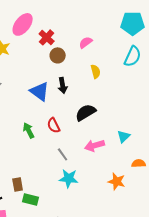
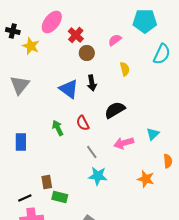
cyan pentagon: (133, 23) -> (145, 21), moved
orange semicircle: (139, 163) -> (168, 161), turned 88

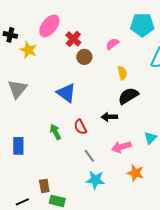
black arrow: (92, 83) -> (109, 117), moved, turned 98
black semicircle: (115, 110) -> (128, 96), moved
orange star: (146, 179) -> (135, 173), moved

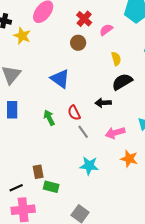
red cross: (73, 39) -> (84, 19), moved
blue rectangle: (18, 146) -> (12, 110), moved
gray line: (89, 156) -> (83, 132), moved

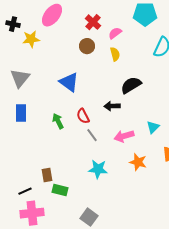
yellow star: (22, 36) -> (31, 39), turned -30
yellow semicircle: (116, 59) -> (115, 54), moved

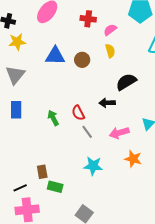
red cross: (93, 22) -> (88, 19), turned -35
yellow star: (31, 39) -> (17, 42), moved
brown circle: (87, 46) -> (82, 60), moved
blue triangle: (69, 82) -> (55, 56), moved, turned -35

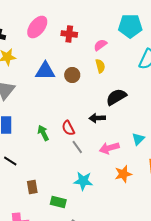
red cross: (88, 19) -> (69, 34), moved
orange star: (133, 159) -> (123, 174), turned -30
green rectangle: (55, 187) -> (58, 202), moved
black line: (20, 188) -> (10, 161), moved, turned 56

